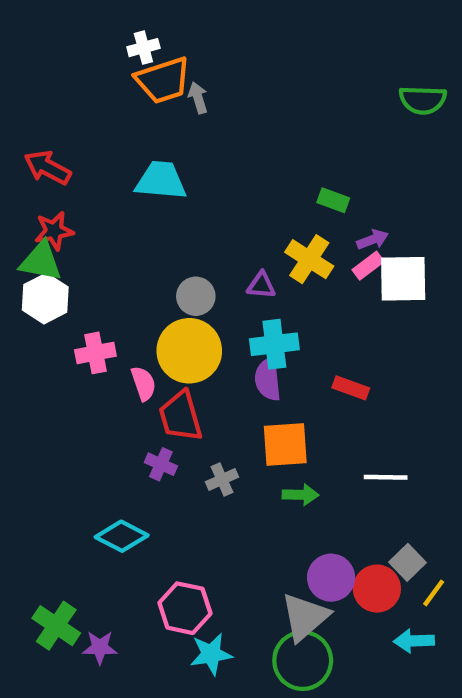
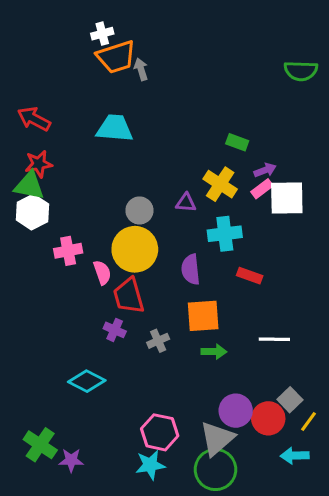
cyan cross: (274, 344) -> (225, 234), moved
pink hexagon: (185, 608) -> (160, 432), moved

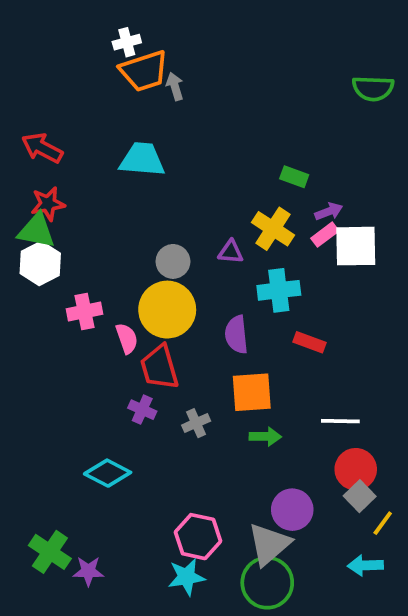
red circle: (268, 418) -> (356, 469), moved

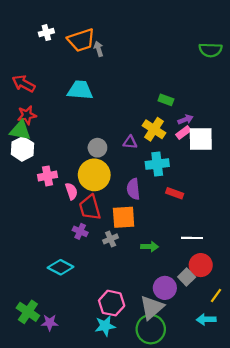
white cross: (127, 42) -> (46, 33), moved
orange square: (252, 392) -> (124, 217), moved
gray square: (360, 496) -> (187, 277), moved

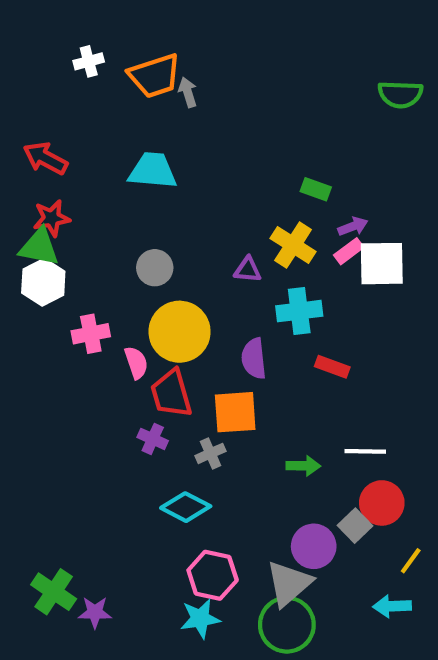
gray circle: (97, 148) -> (155, 268), moved
green arrow: (150, 247) -> (303, 466), moved
cyan diamond: (61, 267) -> (186, 507), moved

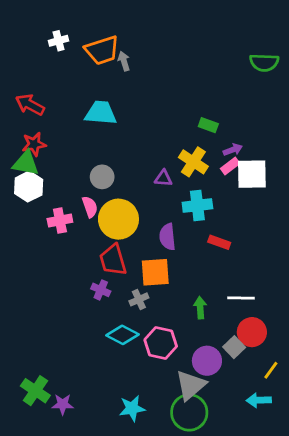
pink semicircle: (136, 363) -> (90, 207), moved
green arrow: (303, 466) -> (200, 308), turned -95
pink hexagon: (213, 575) -> (161, 343), moved

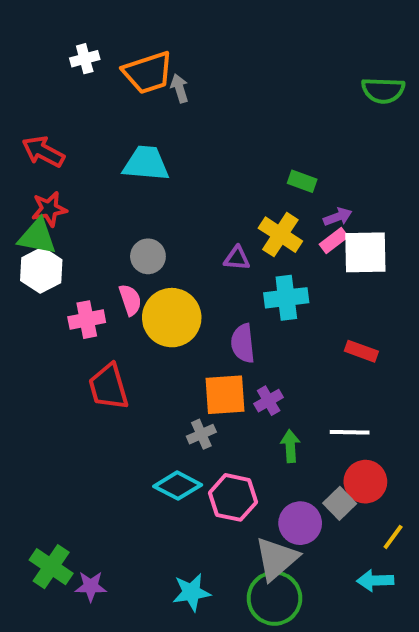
red rectangle: (219, 242) -> (361, 351), moved
red trapezoid: (113, 260) -> (108, 387), moved
purple cross: (101, 290) -> (269, 401), moved, turned 36

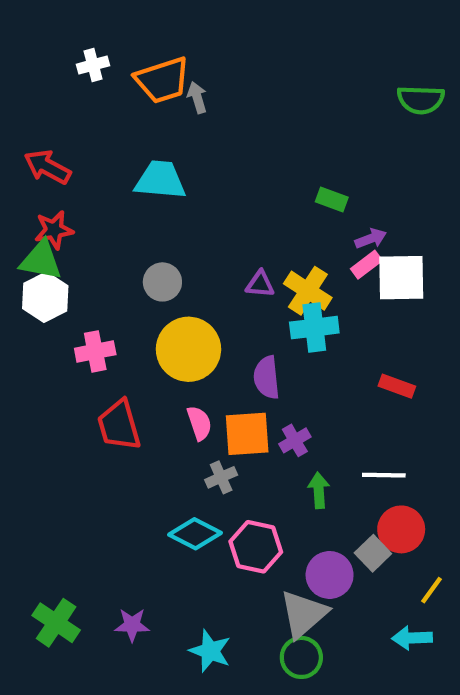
yellow cross: (280, 235) -> (308, 291), moved
pink semicircle: (130, 300) -> (199, 423), moved
purple star: (91, 586) -> (132, 625), moved
cyan star: (191, 592) -> (210, 651), turned 30
green circle: (274, 598) -> (301, 657), size x0.7

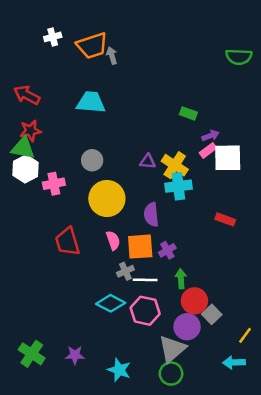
pink cross: (95, 351) -> (54, 184), moved
white line: (384, 475) -> (145, 280), moved
red circle: (401, 529) -> (194, 301), moved

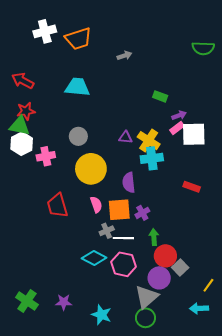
white cross: (53, 37) -> (45, 31), size x1.5
gray arrow: (112, 55) -> (125, 56), moved, turned 88

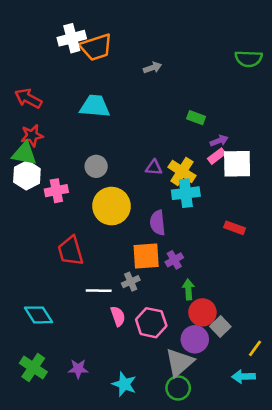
white cross: (45, 31) -> (72, 38), moved
pink semicircle: (96, 205) -> (118, 316), moved
white line: (123, 238) -> (99, 291), moved
cyan diamond: (94, 258) -> (38, 315), moved, turned 30

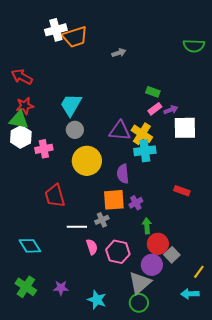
cyan trapezoid: (95, 106) -> (71, 105), moved, turned -65
pink rectangle: (217, 156) -> (155, 109), moved
purple triangle: (154, 168) -> (120, 131), size x1.6
red rectangle: (235, 228) -> (182, 191), moved

